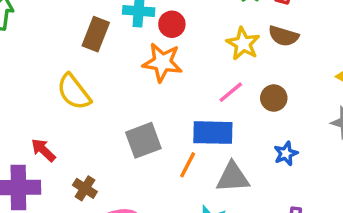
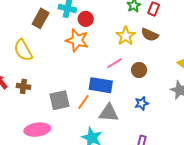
gray square: (143, 140) -> (60, 100), moved
brown cross: (85, 188) -> (23, 86), moved, turned -32

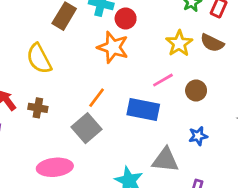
gray square: (60, 100) -> (86, 128), turned -30
orange line: (83, 102) -> (97, 98), moved
gray triangle: (109, 113) -> (165, 160), moved

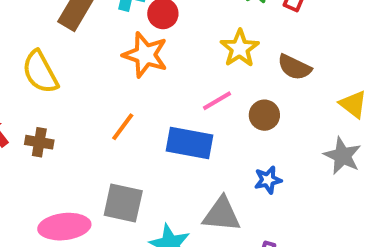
brown semicircle: (212, 43) -> (294, 67), moved
gray square: (86, 128) -> (123, 203), moved, turned -36

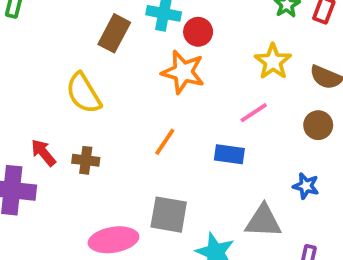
brown circle: (264, 115) -> (318, 125), moved
blue rectangle: (189, 143) -> (229, 154), size x0.7
blue star: (268, 180) -> (306, 186), turned 30

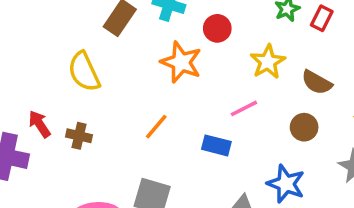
red circle: (198, 32) -> (217, 28), moved
blue star: (306, 186) -> (286, 184), size x1.5

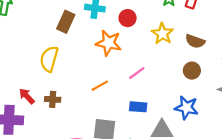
yellow semicircle: (84, 72) -> (49, 59), turned 50
pink line: (244, 108) -> (137, 73), moved
orange line: (156, 127) -> (100, 86), turned 30
blue rectangle: (216, 145) -> (138, 107), moved

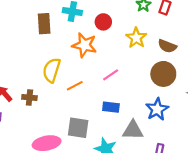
brown rectangle: (66, 22) -> (44, 24), turned -30
yellow semicircle: (49, 59) -> (52, 70), moved
brown circle: (192, 71) -> (163, 74), size x1.5
blue star: (186, 108) -> (157, 109), turned 30

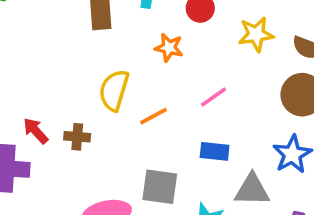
yellow star: (136, 38) -> (256, 34), turned 30
orange star: (84, 45) -> (169, 48), size x0.7

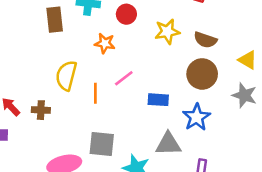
pink line: (213, 97) -> (124, 78), moved
orange line: (153, 116) -> (95, 93), turned -60
blue rectangle: (215, 151) -> (158, 100), moved

